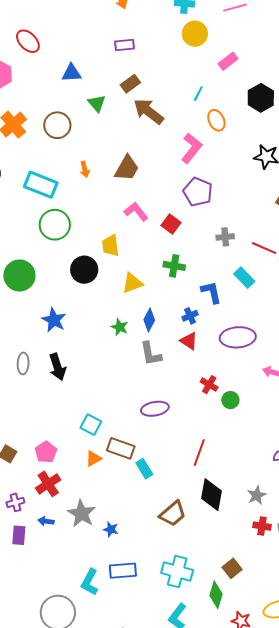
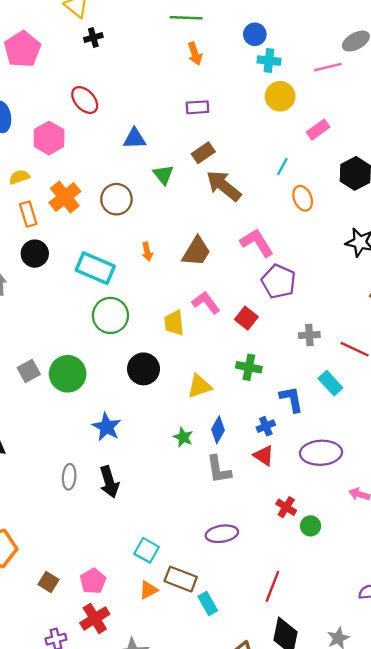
pink L-shape: (191, 148) -> (257, 243), moved, turned -72
yellow trapezoid: (110, 246) -> (174, 323), moved

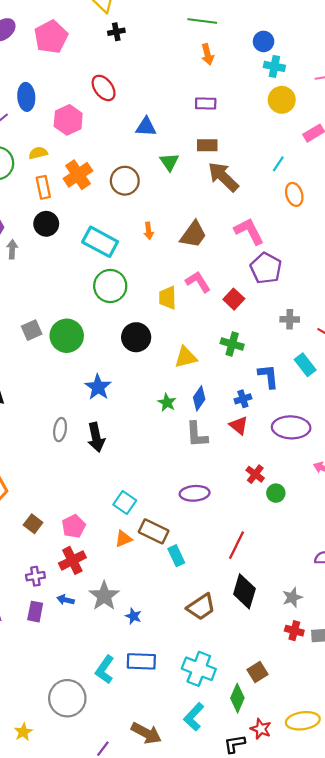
brown rectangle: (203, 153) -> (207, 145), turned 30

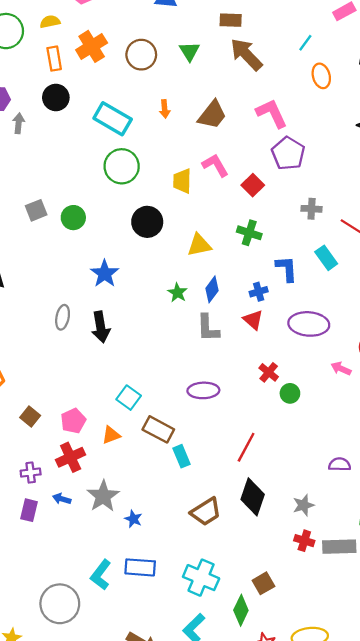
green triangle: (169, 162) -> (189, 51), moved
green circle: (67, 336) -> (73, 218), size x0.7
orange triangle: (123, 539) -> (111, 435), moved

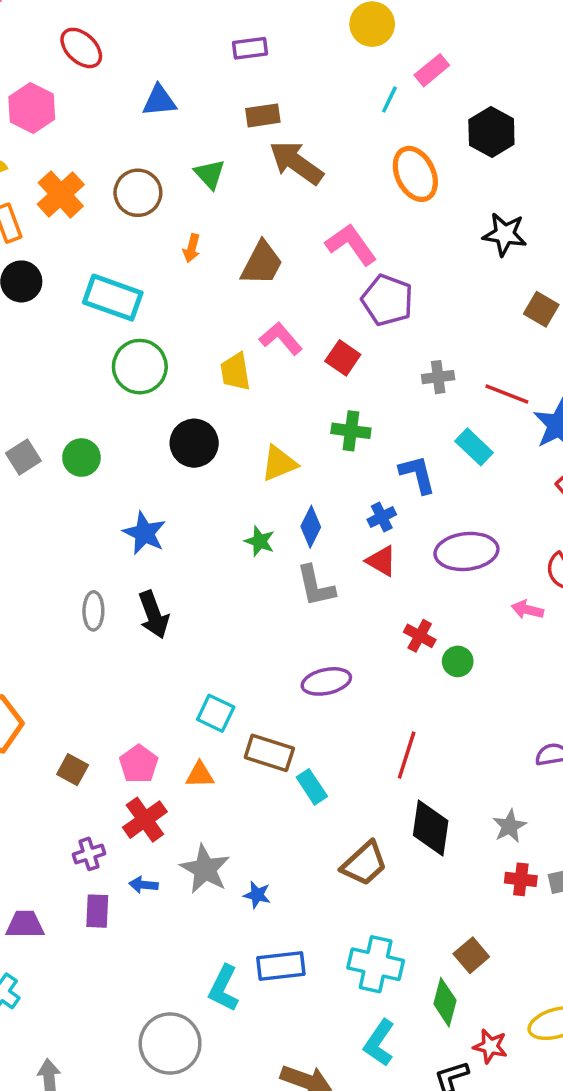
cyan line: (305, 43) -> (389, 100), moved
orange ellipse: (321, 76) -> (415, 174), size x1.4
orange arrow: (165, 109) -> (192, 248), moved, turned 30
orange triangle: (111, 435) -> (200, 775), turned 30

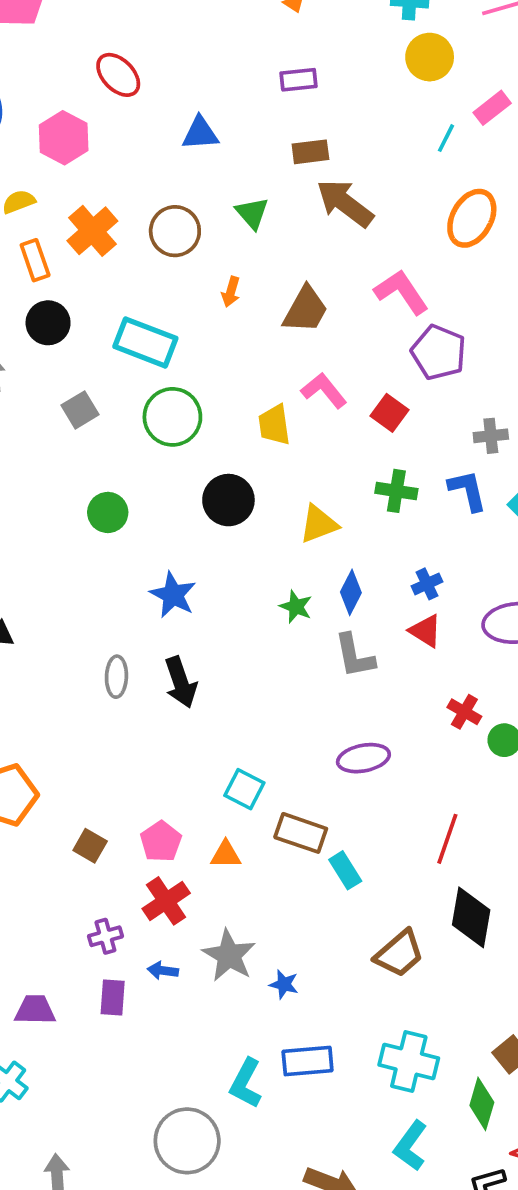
orange ellipse: (415, 174) -> (472, 218), turned 54
gray square: (23, 457) -> (80, 410), moved
blue L-shape: (417, 474) -> (468, 490), moved

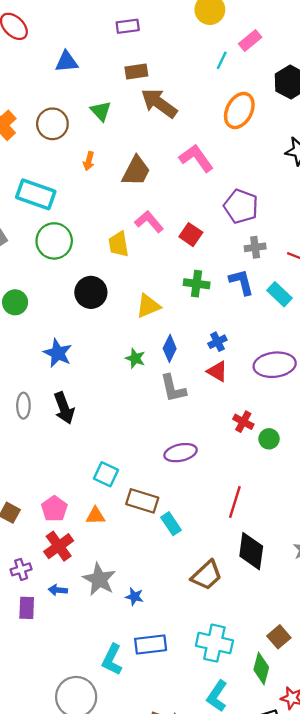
purple pentagon: (439, 352) -> (241, 206), moved

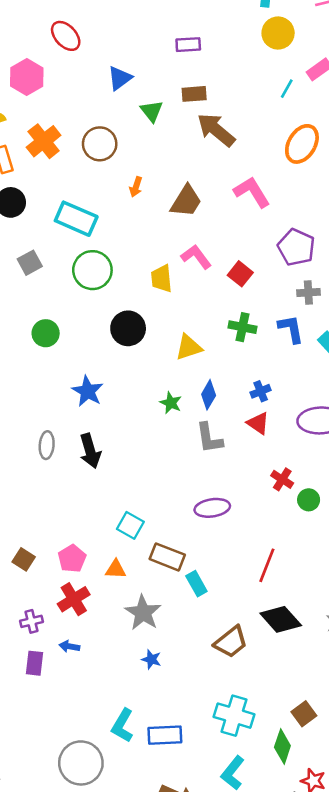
blue triangle: (67, 62) -> (120, 78), turned -35
green triangle: (101, 111) -> (152, 111), moved
black diamond: (251, 551) -> (281, 619), turned -54
gray star: (99, 579) -> (143, 613), moved
blue rectangle: (151, 644) -> (165, 735), moved

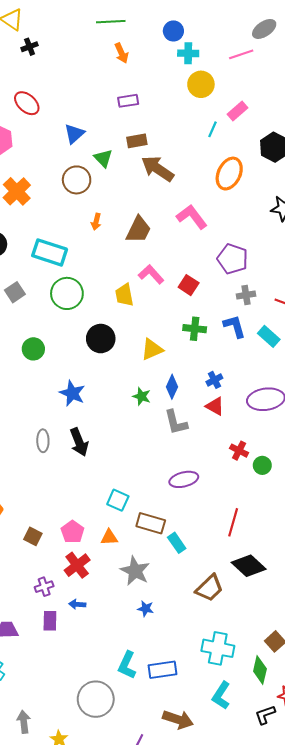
brown circle: (100, 144) -> (77, 180), moved

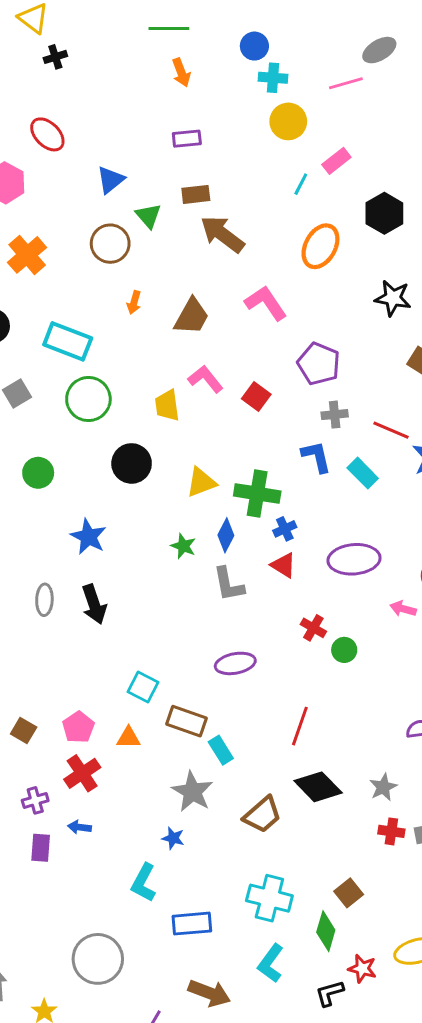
green cross: (195, 329) -> (257, 494), moved, size x1.4
gray star: (135, 571) -> (192, 792), moved
cyan L-shape: (127, 665) -> (144, 883), moved

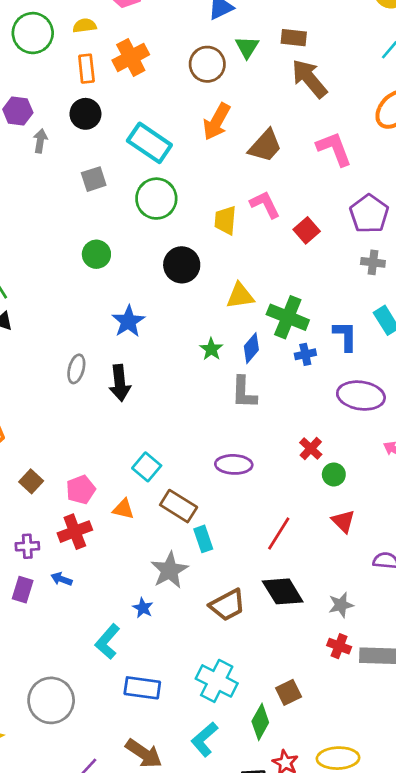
orange arrow: (134, 302) -> (217, 122), size x1.8
blue L-shape: (316, 457) -> (345, 336), moved
red triangle: (284, 565) -> (343, 521), moved

